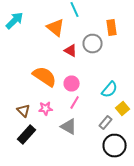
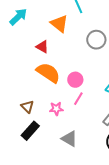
red triangle: (71, 50) -> (42, 47), moved
pink star: (46, 108) -> (56, 109), moved
gray triangle: (69, 126) -> (69, 139), moved

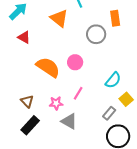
red triangle: (42, 47) -> (24, 37), moved
pink circle: (75, 80) -> (75, 62), moved
gray triangle: (69, 139) -> (69, 121), moved

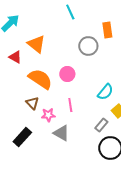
orange triangle: (59, 18) -> (36, 44), moved
red triangle: (24, 37) -> (15, 57), moved
pink line: (78, 93) -> (70, 105), turned -40
brown triangle: (27, 101) -> (32, 103), moved

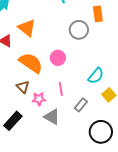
gray rectangle: (101, 125) -> (81, 105), moved

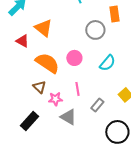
cyan semicircle: (96, 76) -> (107, 63), moved

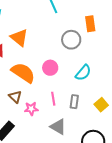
gray rectangle: (97, 105) -> (74, 102), moved, turned -32
gray triangle: (68, 117) -> (58, 127), moved

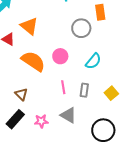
brown triangle: (15, 97) -> (21, 94), moved
pink star: (31, 109) -> (41, 121), moved

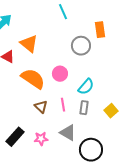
cyan semicircle: (93, 61) -> (86, 87), moved
brown triangle: (21, 94) -> (41, 107), moved
black circle: (103, 130) -> (91, 150), moved

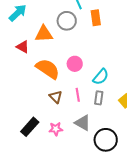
orange rectangle: (100, 30) -> (96, 18), moved
orange triangle: (29, 44) -> (44, 34), turned -42
gray circle: (81, 46) -> (67, 21), moved

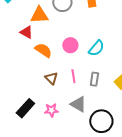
red triangle: (23, 47) -> (26, 32), moved
orange semicircle: (48, 69) -> (43, 50), size x0.7
cyan semicircle: (101, 77) -> (96, 48), moved

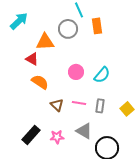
orange semicircle: (43, 50) -> (40, 82), moved
pink line: (73, 76) -> (79, 103), turned -72

